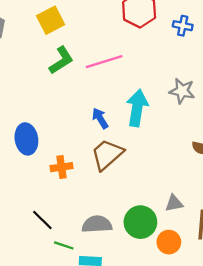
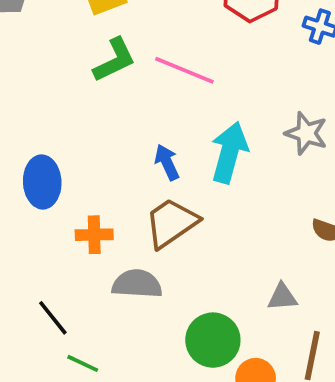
pink line: (104, 62) -> (184, 70), turned 33
gray triangle: (174, 203) -> (282, 297), moved
gray semicircle: (97, 224) -> (137, 284), moved

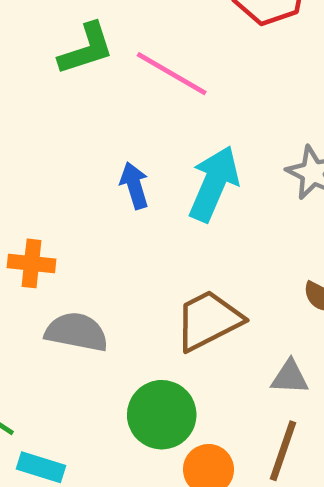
brown trapezoid: (171, 223) -> (208, 320), moved
gray triangle: (282, 297) -> (290, 377), moved

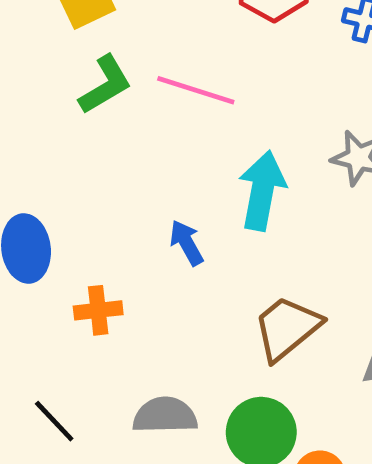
blue arrow: (134, 185) -> (187, 243), moved
gray semicircle: (77, 332) -> (165, 415), moved

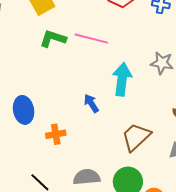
green L-shape: (105, 85) -> (53, 39), turned -128

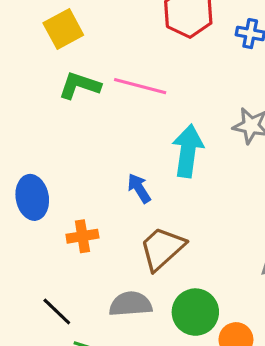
brown trapezoid: (136, 137) -> (162, 248), moved

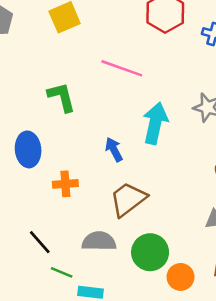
green L-shape: (80, 85) -> (62, 97), moved, turned 52

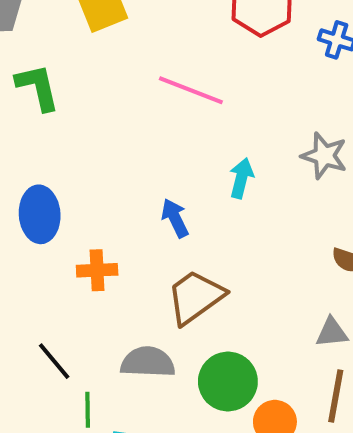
green L-shape: (62, 97) -> (38, 87), moved
cyan arrow: (155, 123) -> (241, 178), size x0.6
green line: (62, 272) -> (88, 410), turned 65

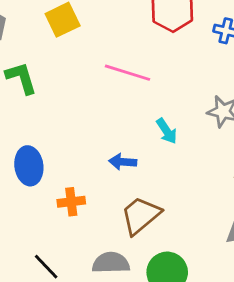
cyan arrow: (241, 178) -> (167, 131), turned 136
blue arrow: (175, 218) -> (123, 162), turned -56

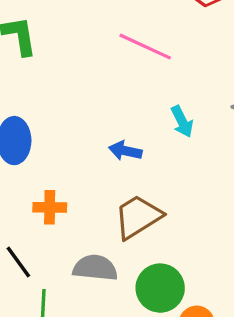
orange cross: (71, 202) -> (50, 207), moved

